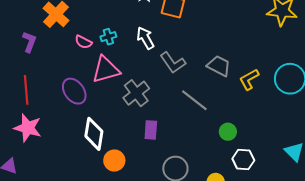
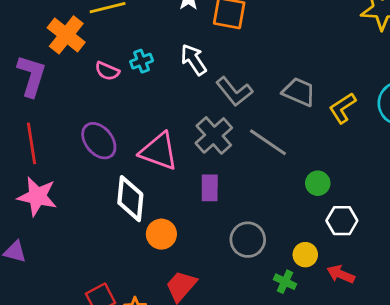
purple L-shape: (29, 42) -> (32, 76), size x1.4
pink triangle: (106, 70) -> (159, 151), moved, turned 40
gray cross: (136, 93) -> (214, 135), moved

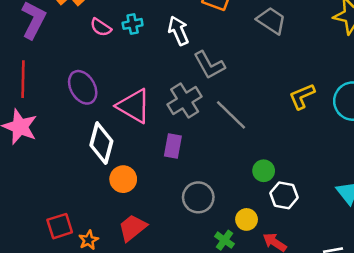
gray trapezoid: (299, 92) -> (271, 20), moved
green circle: (318, 183) -> (264, 171), moved

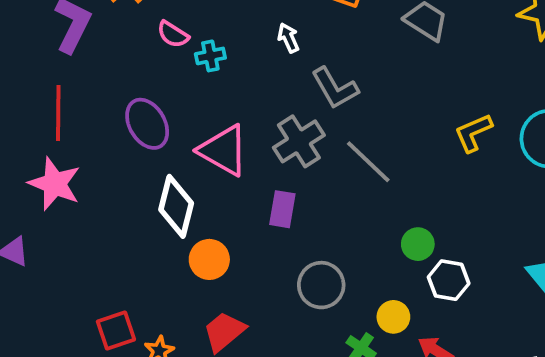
cyan cross: (133, 24) -> (210, 56), moved
white arrow: (178, 31) -> (288, 38), size x0.7

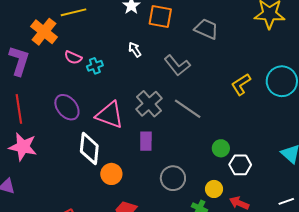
gray L-shape: (335, 88) -> (177, 65), moved

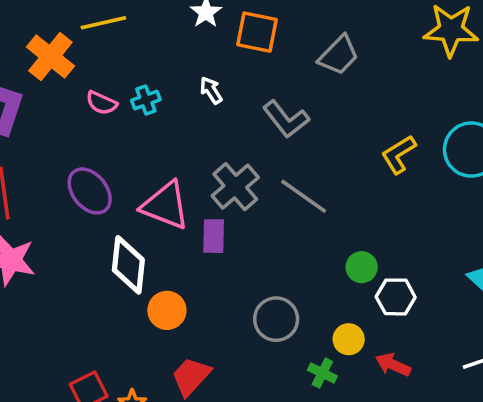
gray trapezoid: (206, 29) -> (339, 55), turned 110
cyan cross: (95, 66) -> (146, 100), moved
purple rectangle: (146, 141) -> (214, 236), moved

